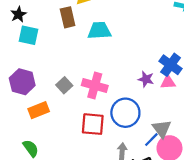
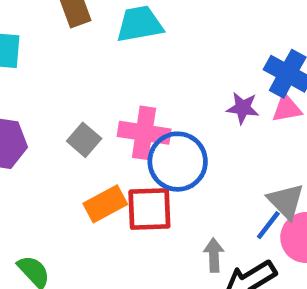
orange rectangle: (39, 110) -> (105, 204), moved
blue circle: (125, 113) -> (178, 162), moved

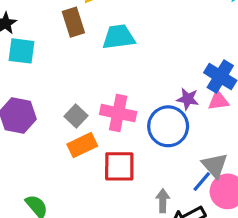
blue circle: (178, 162) -> (168, 126), moved
orange rectangle: (105, 204) -> (82, 145), moved

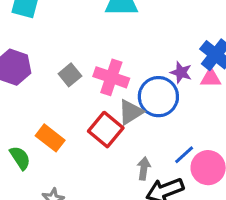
orange rectangle: (82, 145) -> (50, 138), moved, turned 56
gray triangle: (215, 165) -> (131, 112), moved, turned 32
red square: (119, 166) -> (106, 130), turned 32

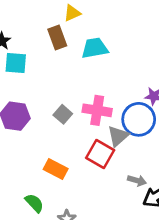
green semicircle: (20, 158) -> (34, 203), moved
gray arrow: (144, 168) -> (137, 180), turned 108

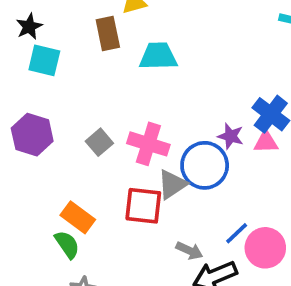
red square: (100, 154) -> (143, 206), turned -32
green semicircle: (34, 203) -> (67, 244), moved

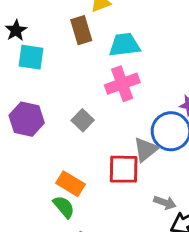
pink cross: (148, 144) -> (122, 84), moved, turned -32

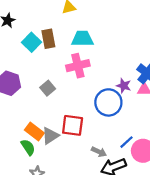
brown rectangle: (81, 30) -> (48, 39), moved
cyan square: (31, 57) -> (31, 42), moved, turned 30
gray triangle: (146, 149) -> (50, 136), moved

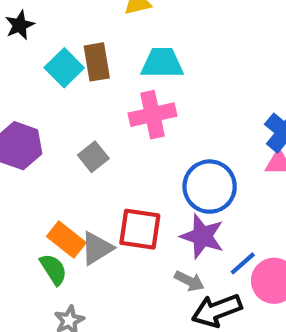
purple star: (124, 86) -> (202, 236), moved, size x1.5

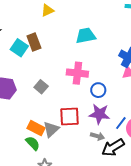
cyan trapezoid: (162, 63) -> (86, 36), moved
pink cross: (152, 115) -> (77, 73), moved, turned 30
blue circle: (210, 187) -> (98, 90), size x0.6

